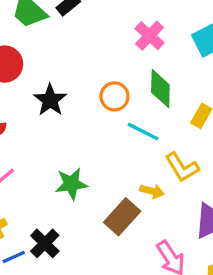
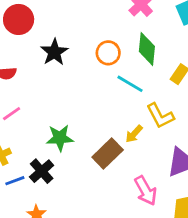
green star: (71, 184) -> (60, 138), moved
yellow arrow: (152, 191) -> (134, 134), turned 114

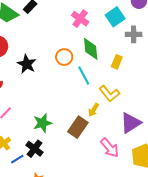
cyan line: (130, 84) -> (84, 76), turned 42

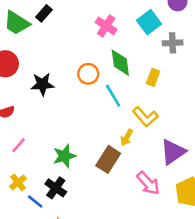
black star: (27, 64) -> (42, 84), turned -30
blue line: (17, 159) -> (35, 201), turned 72

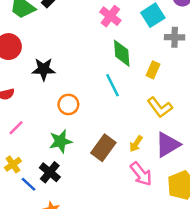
orange circle: (88, 74) -> (68, 104), moved
yellow L-shape: (145, 117) -> (160, 107), moved
yellow arrow: (127, 137) -> (136, 144), moved

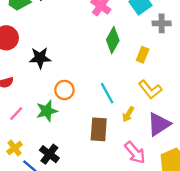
green diamond: (122, 53) -> (113, 40), turned 35
cyan line: (112, 85) -> (107, 93), moved
green star: (60, 141) -> (47, 111), moved
yellow arrow: (136, 144) -> (128, 114), moved
brown rectangle: (103, 148) -> (99, 129), turned -30

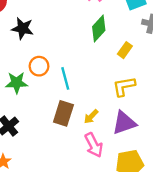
yellow L-shape: (150, 90) -> (124, 86), turned 105
cyan line: (107, 93) -> (65, 78), moved
yellow arrow: (128, 114) -> (91, 116), moved

